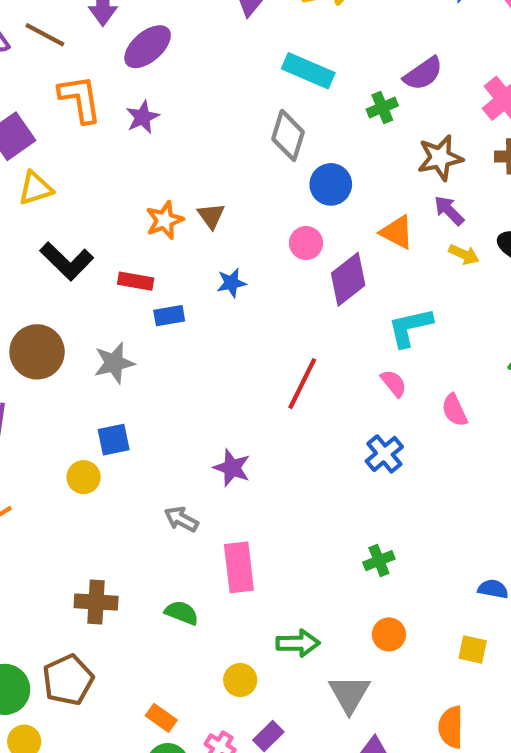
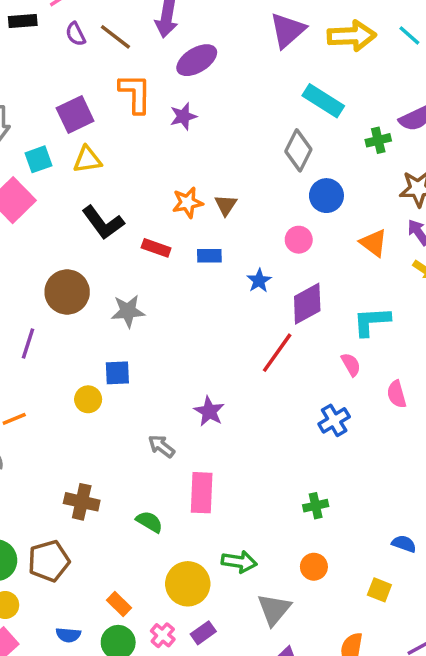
purple diamond: (348, 279) -> (307, 304), moved
blue star: (231, 283) -> (259, 281), moved, turned -30
blue rectangle: (169, 316) -> (209, 256), moved
yellow circle: (240, 680) -> (188, 584), size x1.6

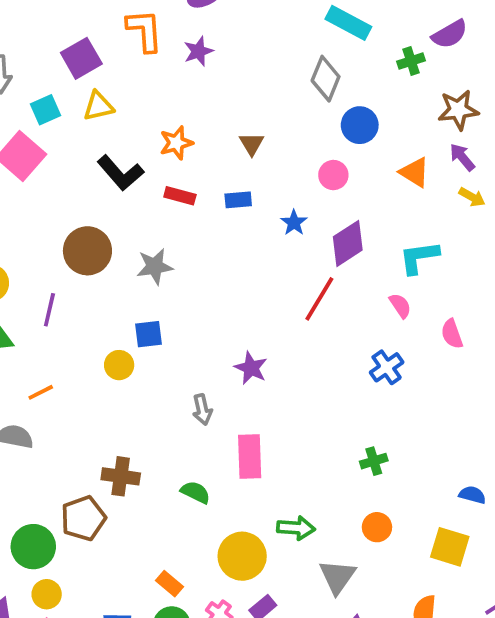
orange star: (187, 203) -> (176, 143), moved
gray arrow: (161, 446) -> (202, 410), turned -136
brown pentagon: (49, 561) -> (83, 518), moved
yellow square: (379, 590) -> (450, 547), size x1.5

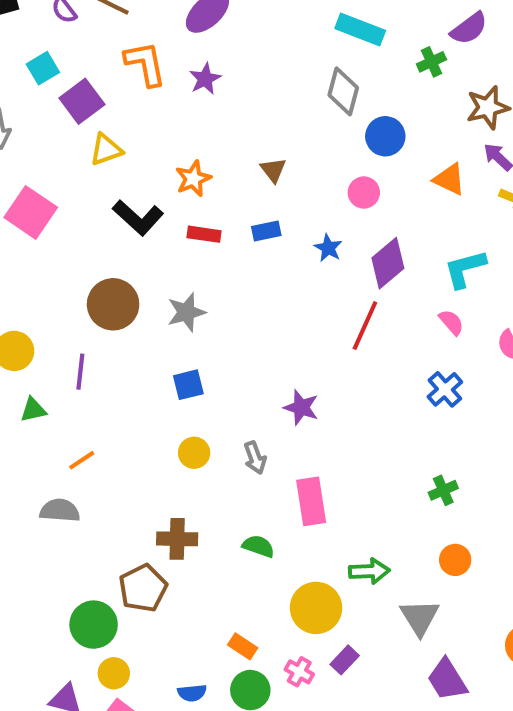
cyan square: (46, 110) -> (43, 68), moved
yellow circle: (119, 365) -> (194, 453), moved

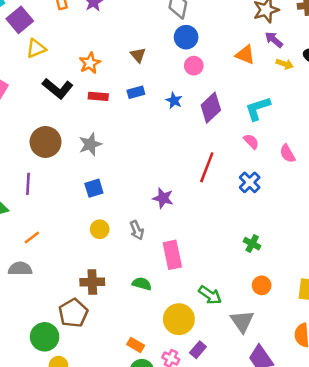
blue circle: (385, 136) -> (186, 37), moved
red line: (365, 326) -> (207, 167), moved
green cross: (443, 490) -> (252, 244), turned -35
green arrow: (369, 571) -> (210, 295), turned 40

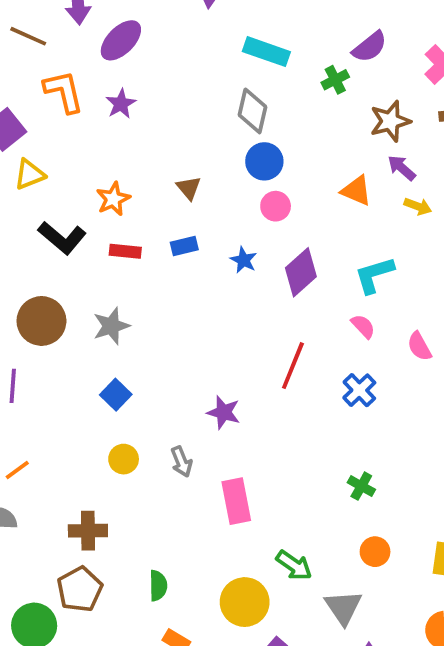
blue square: (94, 188) -> (116, 395), turned -30
brown cross: (92, 282) -> (88, 531), moved
green semicircle: (142, 284) -> (158, 586), moved, turned 72

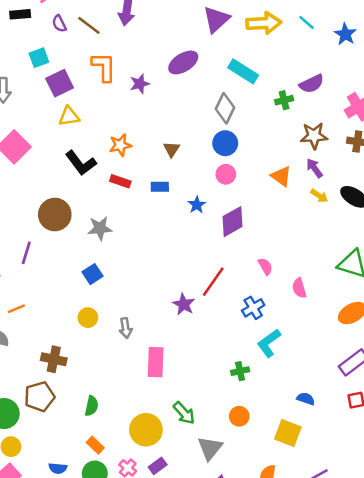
purple ellipse: (121, 40) -> (183, 62), moved
cyan L-shape: (374, 275) -> (269, 343), moved, turned -32
purple star: (224, 412) -> (184, 304), moved
green cross: (361, 486) -> (240, 371), turned 36

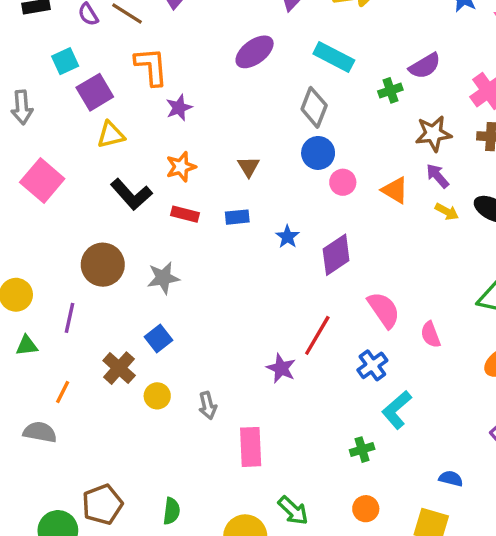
purple star: (140, 84) -> (179, 108), moved
pink circle: (226, 174) -> (343, 182), moved
pink semicircle: (265, 266) -> (384, 310), size x1.6
orange line: (16, 309) -> (63, 392), turned -36
brown cross: (54, 359) -> (119, 368), moved, turned 35

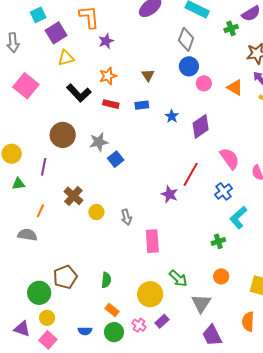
blue square: (159, 339) -> (116, 159), moved

